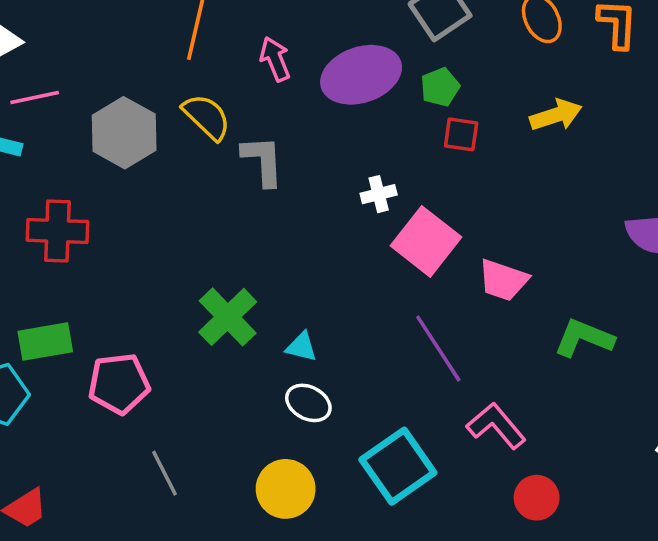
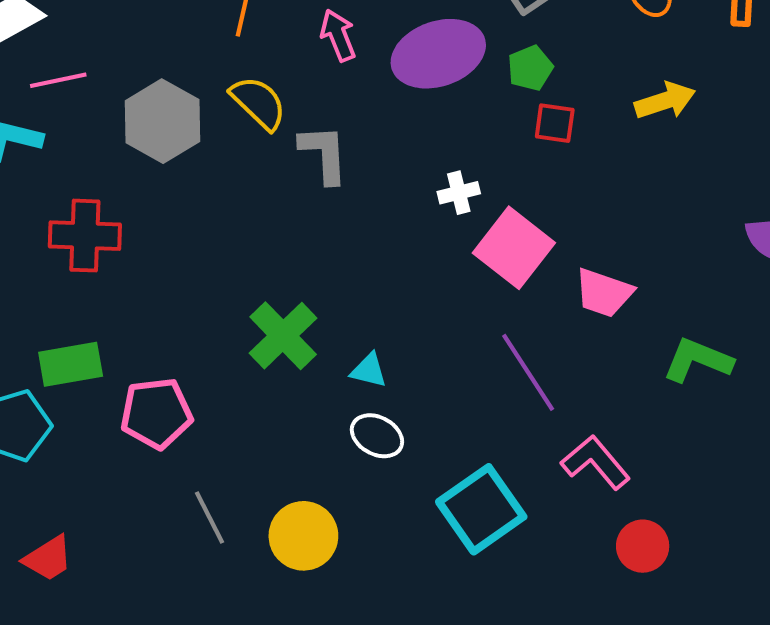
yellow circle: (286, 489) -> (303, 536), moved

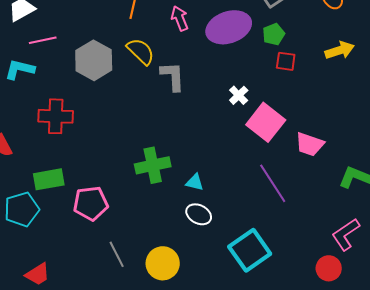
white cross: (459, 193) -> (239, 95), turned -30
green cross: (283, 336) -> (153, 165), turned 32
pink L-shape: (596, 462) -> (346, 234), moved, turned -84

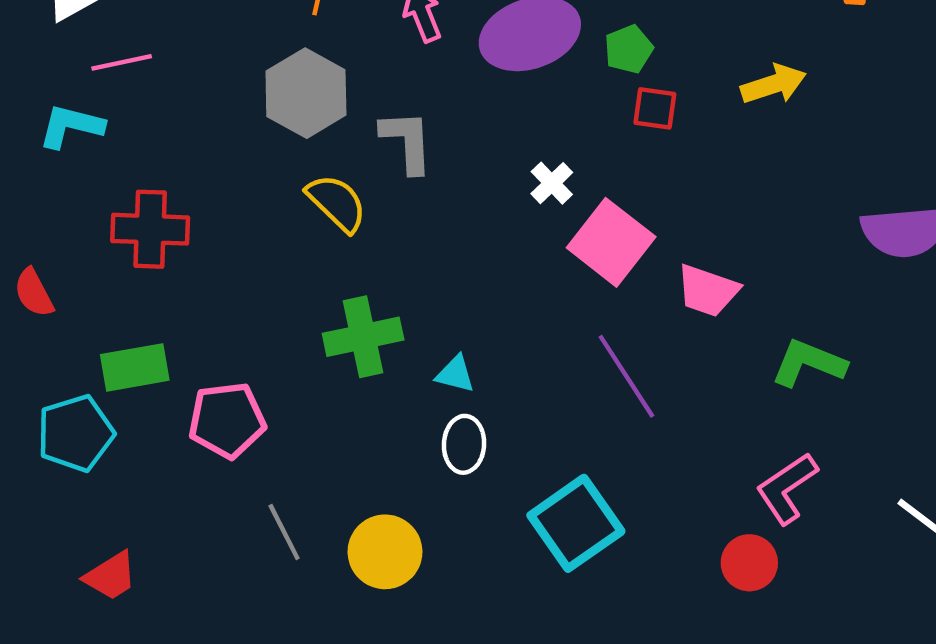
yellow semicircle: (141, 51) -> (337, 203), moved
gray hexagon: (94, 60) -> (306, 93), moved
white ellipse: (199, 214) -> (464, 444), turned 65

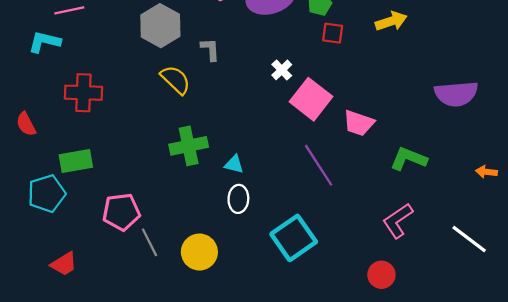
gray L-shape: (407, 141) -> (210, 49), size x0.7
pink pentagon: (227, 420) -> (121, 212), moved
red circle: (749, 563) -> (381, 275), moved

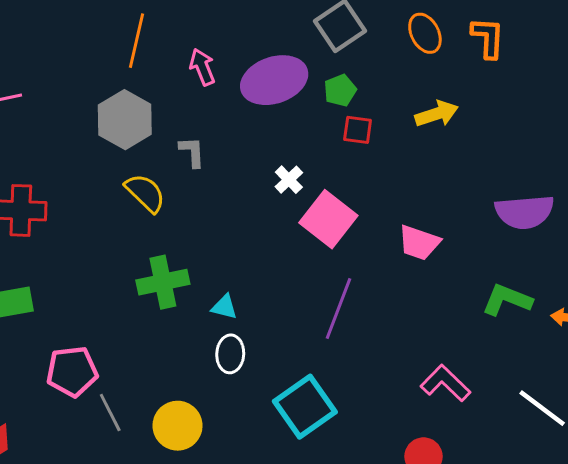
pink trapezoid: (359, 123) -> (419, 243), moved
green L-shape: (409, 159) -> (507, 300), moved
purple line: (319, 165) -> (339, 309), turned 54
pink L-shape: (398, 221) -> (445, 383), turned 78

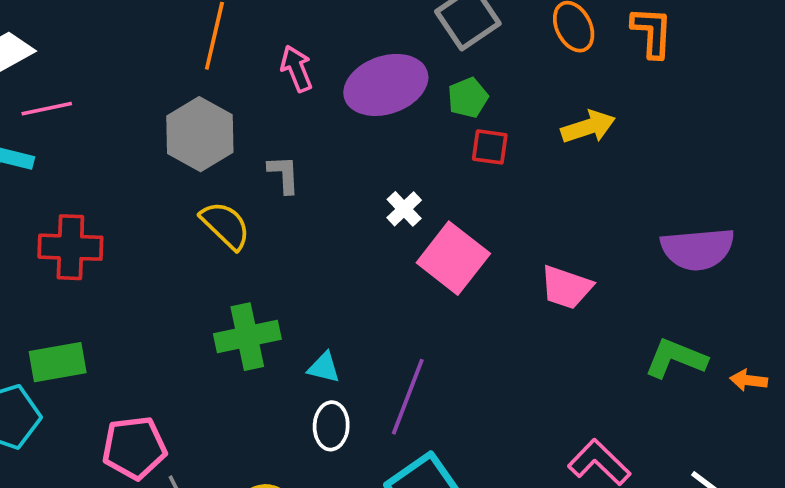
purple line: (339, 309) -> (408, 397), moved

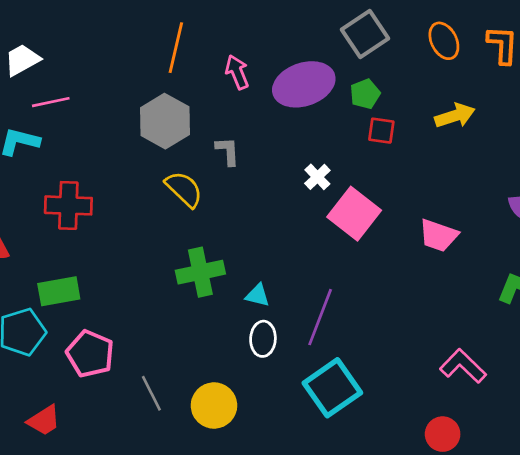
pink pentagon: (134, 448) -> (90, 354), moved, turned 30

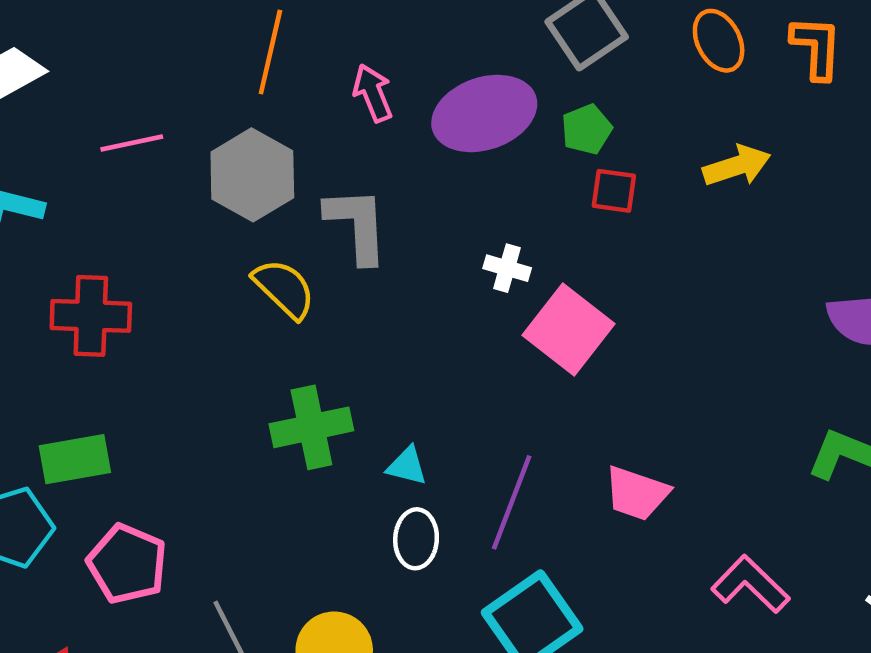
pink line: (51, 102) -> (132, 143), moved
gray L-shape: (228, 151) -> (357, 225), size x1.6
white cross: (317, 177) -> (507, 268), turned -30
pink trapezoid: (438, 235) -> (637, 493), moved

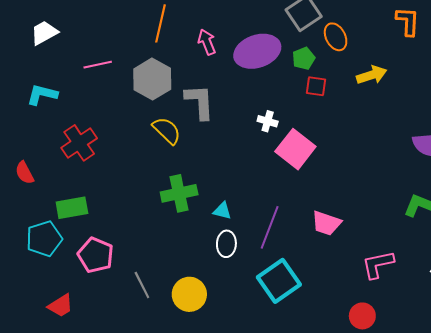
orange ellipse: (719, 41) -> (336, 37), moved
red cross: (91, 316) -> (79, 143), turned -36
pink L-shape: (750, 584) -> (378, 264), turned -56

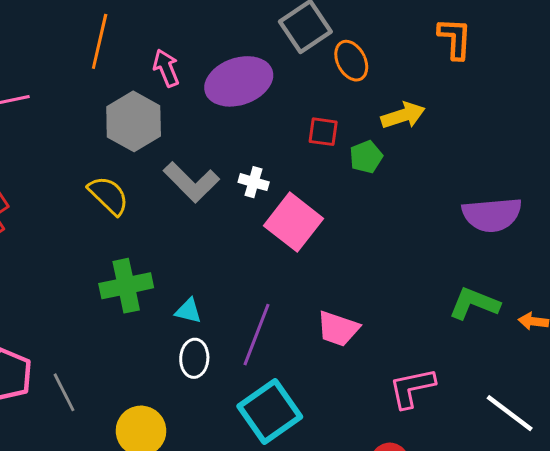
green pentagon: (304, 58) -> (366, 157), moved
gray hexagon: (152, 79) -> (134, 121), moved
gray L-shape: (200, 102) -> (191, 182), moved, turned 138
gray line: (142, 285) -> (64, 392), moved

